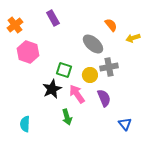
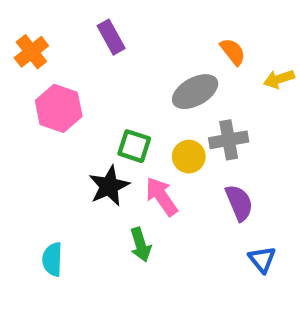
gray ellipse: (93, 44) -> (195, 92), turned -70
purple semicircle: (104, 98) -> (239, 203), moved

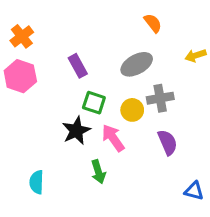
purple rectangle: (111, 37) -> (78, 66), moved
orange semicircle: (233, 52) -> (153, 23), moved
pink hexagon: (59, 108) -> (20, 76), moved
blue triangle: (262, 259) -> (194, 191), moved, turned -36

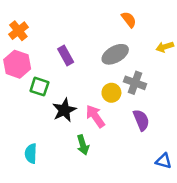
gray cross: (160, 98) -> (135, 83), turned 30
green square: (94, 103) -> (39, 87), moved

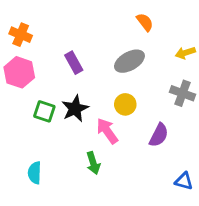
orange cross: (18, 31) -> (21, 35), turned -30
gray cross: (135, 83) -> (182, 93), moved
green square: (39, 87) -> (44, 111), moved
black star: (64, 110) -> (75, 109), moved
purple semicircle: (141, 120) -> (159, 135), turned 50

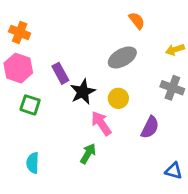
purple rectangle: (74, 63) -> (60, 73), moved
black star: (75, 109) -> (83, 92), moved
green square: (44, 111) -> (30, 105), moved
green arrow: (93, 163) -> (88, 154), turned -132

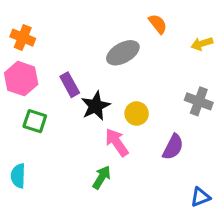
yellow arrow: (175, 50) -> (202, 44), moved
gray ellipse: (122, 57) -> (123, 53), moved
cyan semicircle: (33, 163) -> (18, 176), moved
blue triangle: (174, 171) -> (200, 197), turned -36

